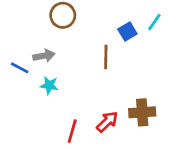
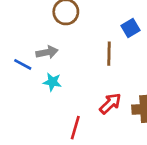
red arrow: (107, 122) -> (110, 103), moved

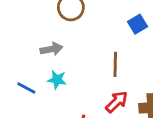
brown line: (109, 54) -> (115, 64), moved
blue line: (23, 64) -> (26, 88), moved

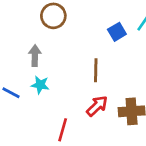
gray arrow: (51, 49) -> (35, 56), turned -78

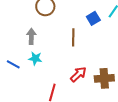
brown line: (96, 70) -> (73, 37), moved

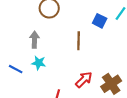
blue square: (93, 18) -> (100, 21), turned -32
brown cross: (104, 78) -> (111, 84), turned -30

